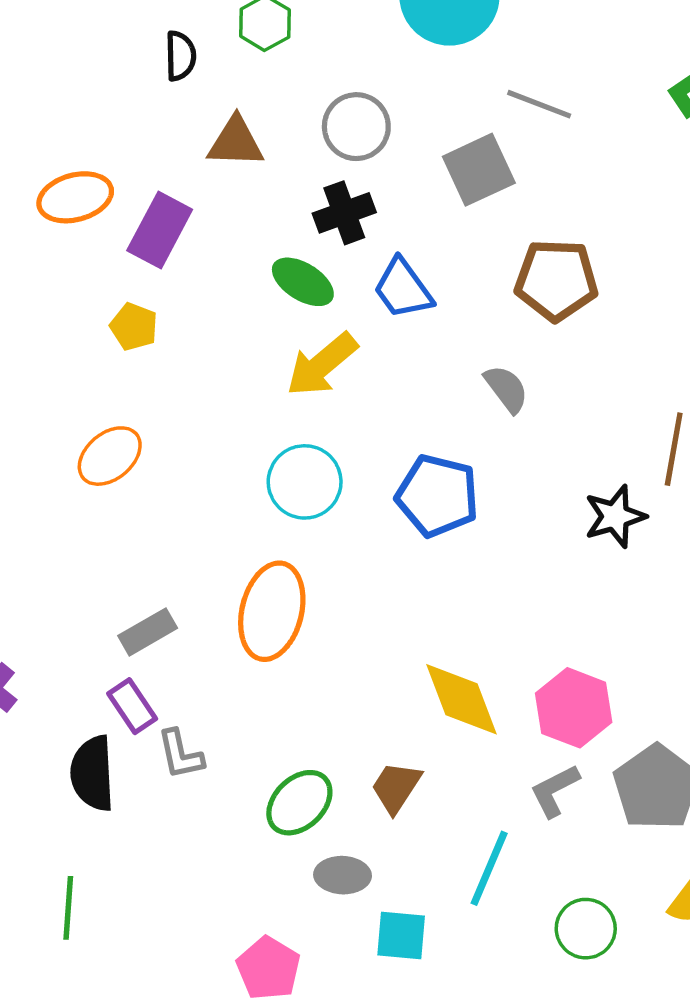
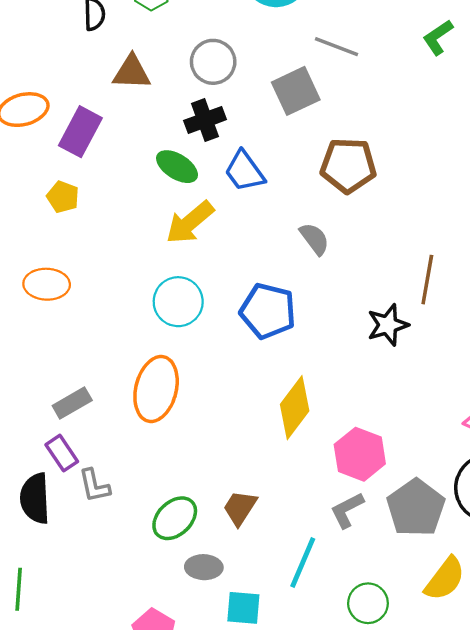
orange ellipse: (110, 456) -> (47, 284), turned 42
yellow diamond: (462, 699) -> (295, 408), moved, turned 58

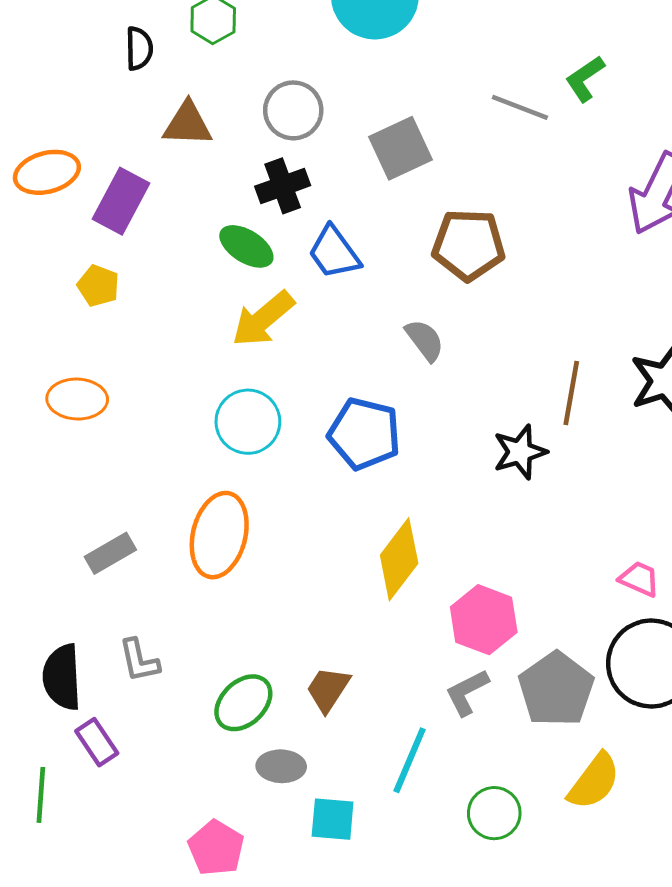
gray line: (337, 47) -> (520, 107), moved
purple rectangle: (62, 453) -> (97, 742), moved

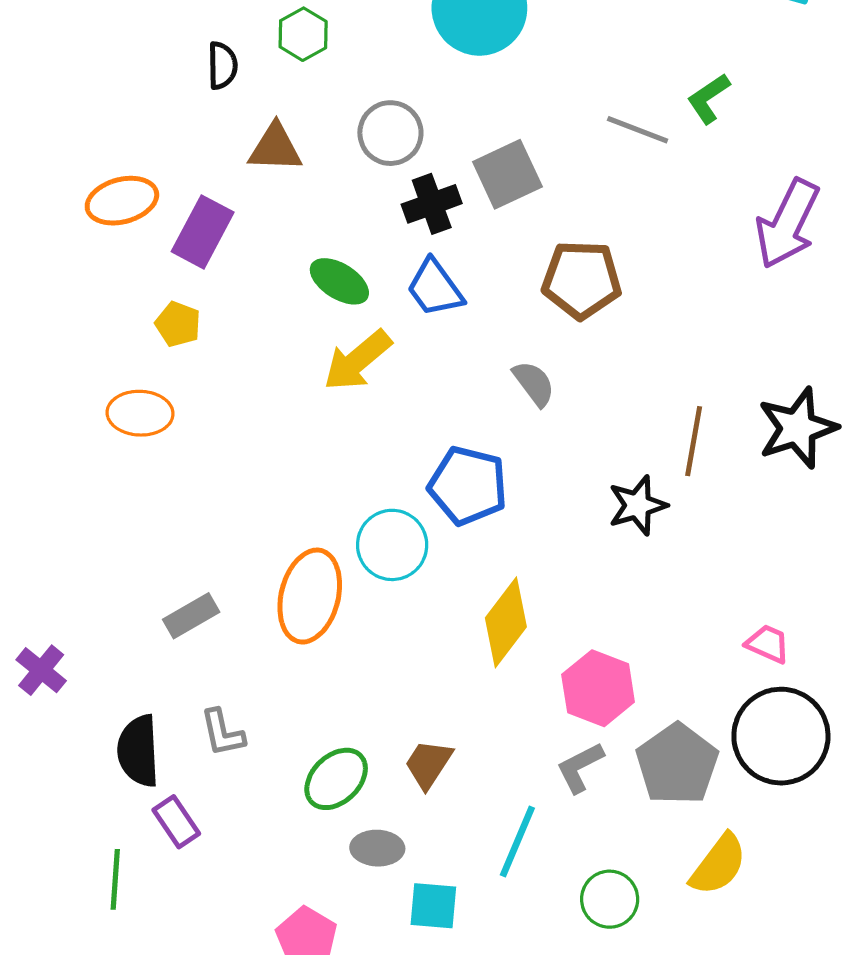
black cross: (283, 186) -> (432, 204), moved
orange ellipse: (77, 399) -> (140, 413), moved
cyan circle: (248, 422) -> (392, 545), moved

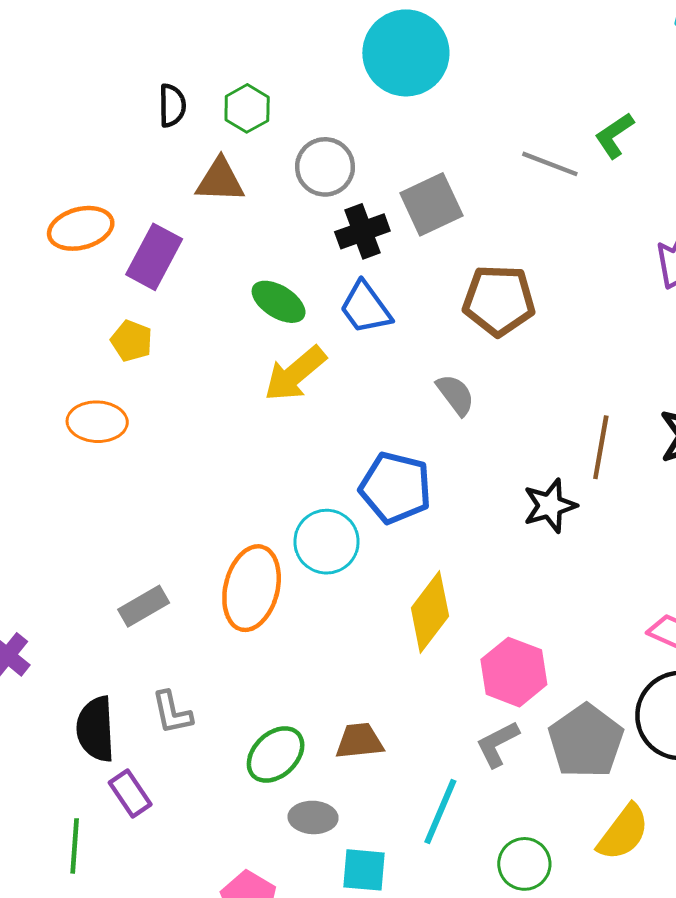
green hexagon: (303, 34) -> (247, 108), moved
brown trapezoid: (428, 764) -> (359, 741), turned 51

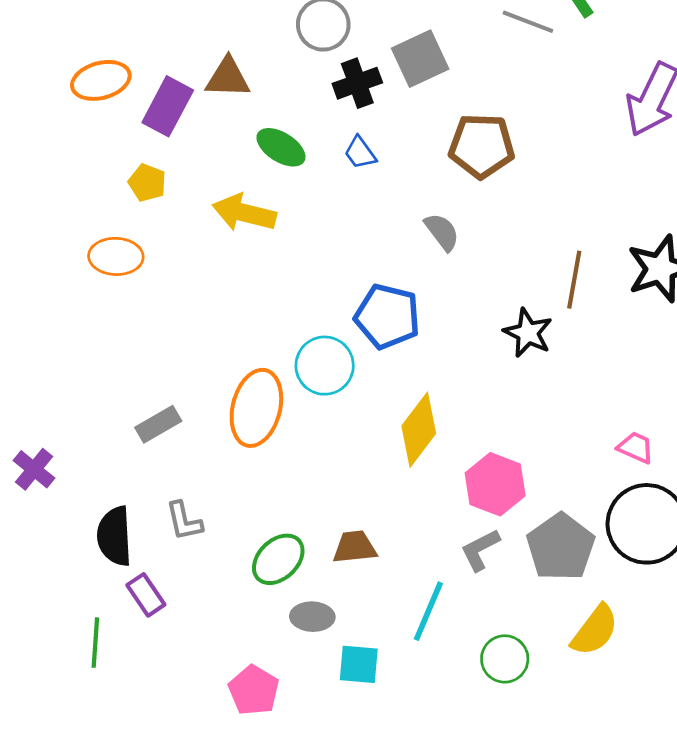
brown triangle: (220, 180) -> (228, 78), moved
blue trapezoid: (365, 308) -> (360, 153), size x0.7
yellow arrow: (295, 374) -> (244, 213), moved, turned 54
black star: (550, 506) -> (528, 333), turned -30

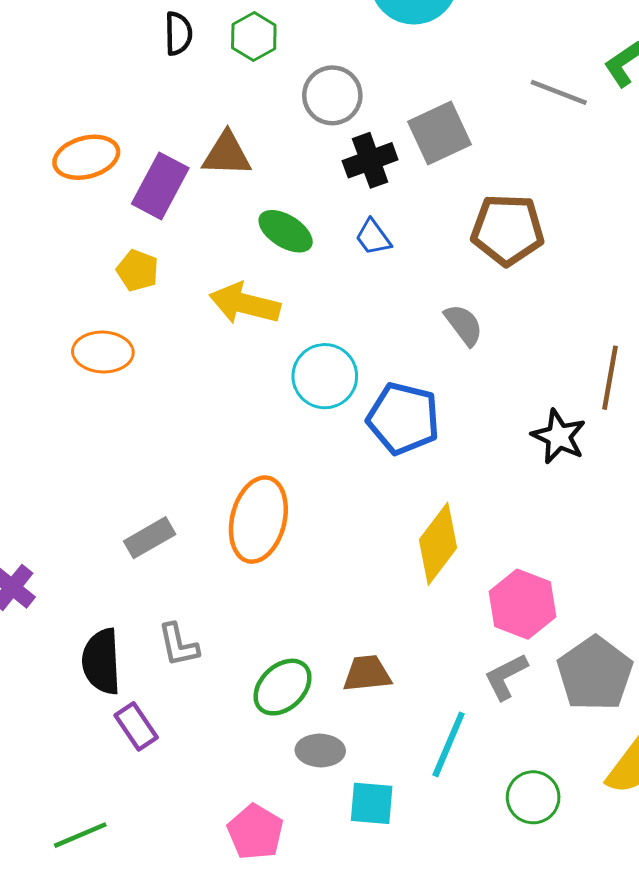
cyan circle: (325, 366) -> (325, 376), moved
green line: (95, 643) -> (80, 835), moved, turned 63

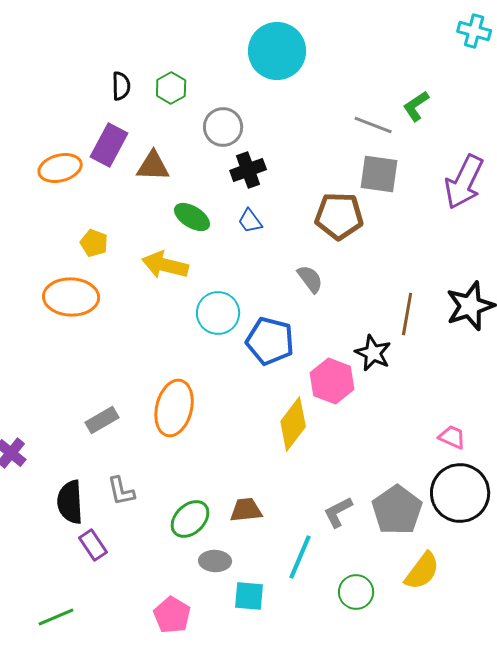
gray square: (440, 133) -> (379, 174), moved, turned 33
purple rectangle: (160, 186) -> (109, 145), moved
orange ellipse: (103, 352) -> (71, 297), size x1.4
pink hexagon: (523, 604) -> (332, 381), moved

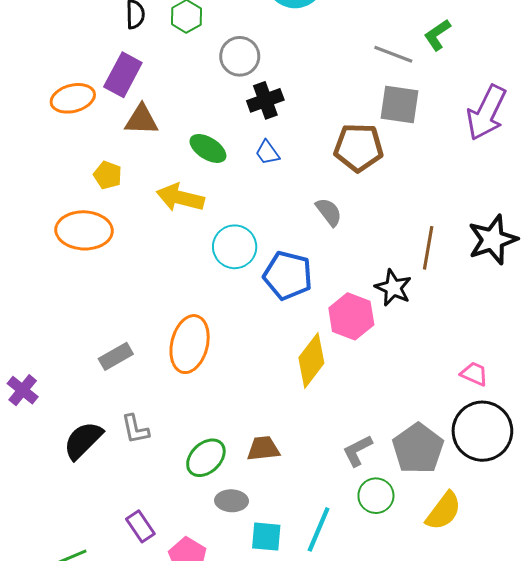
brown triangle: (153, 166) -> (141, 120), moved
black semicircle: (70, 502) -> (83, 440), turned 48
purple rectangle: (93, 545) -> (140, 526), moved
cyan line: (300, 557) -> (319, 529), moved
green circle: (356, 592) -> (376, 496), moved

